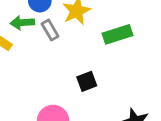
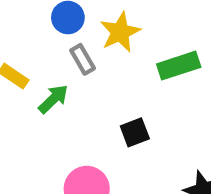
green arrow: (22, 23) -> (53, 99), moved, turned 140

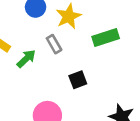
gray rectangle: (83, 59) -> (54, 44), moved

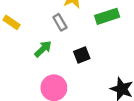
green arrow: (26, 59) -> (43, 49), moved

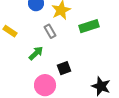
black square: (82, 55) -> (64, 68), moved

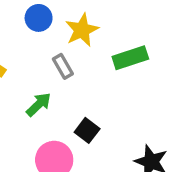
black square: (64, 68) -> (87, 130), turned -32

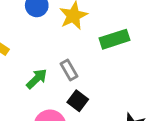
gray rectangle: (63, 66) -> (69, 70), moved

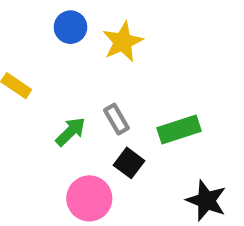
green rectangle: (115, 39) -> (179, 130), moved

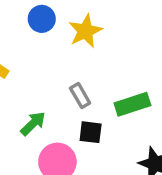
green arrow: (70, 132) -> (33, 123), moved
black square: (129, 163) -> (91, 132), turned -30

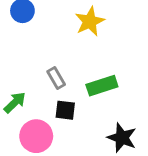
yellow star: (85, 31) -> (90, 21), moved

